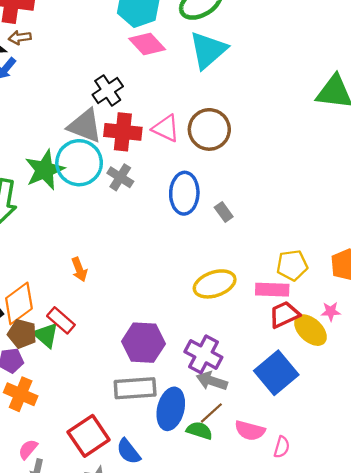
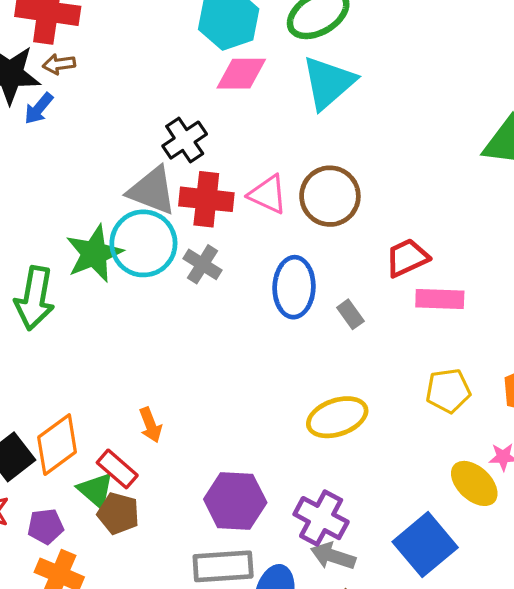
pink diamond: (147, 44) -> (241, 74), turned -48
orange arrow: (79, 269) -> (150, 425), moved
pink rectangle: (272, 290) -> (440, 299), moved
red trapezoid: (284, 314) -> (407, 258), moved
brown pentagon: (22, 334) -> (118, 513), moved

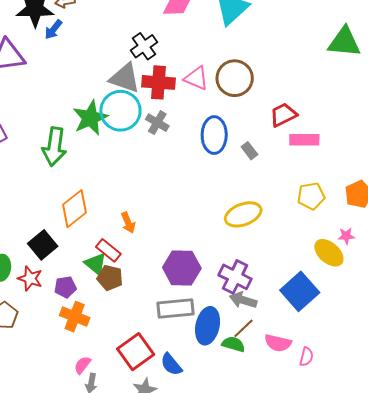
orange diamond: (57, 445) -> (75, 209), moved

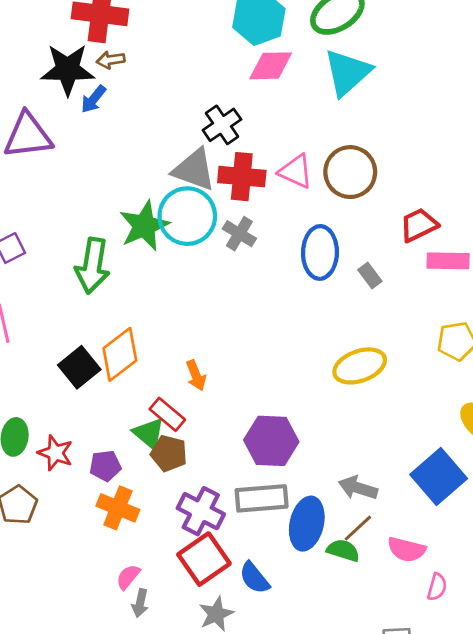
black square: (43, 245) -> (79, 367), moved
purple cross: (235, 277) -> (201, 511), moved
pink semicircle: (306, 357) -> (437, 587), moved

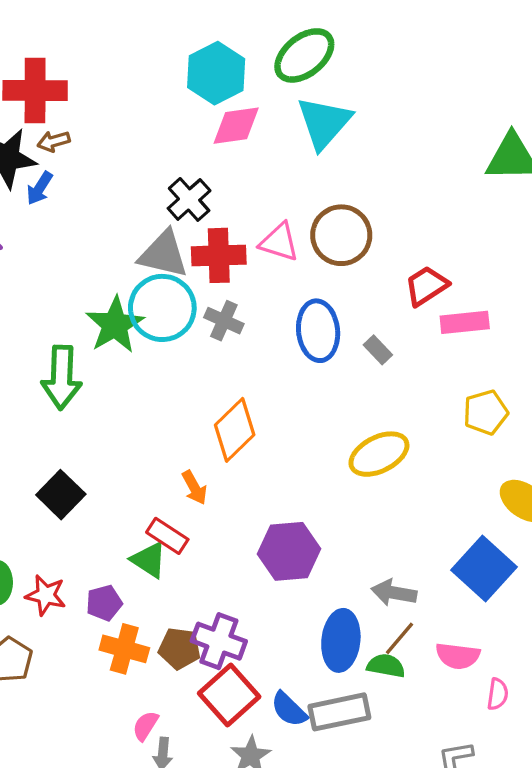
orange diamond: (120, 354) -> (235, 430), moved
brown pentagon: (169, 453) -> (180, 648), moved
gray rectangle: (262, 498) -> (339, 712), moved

